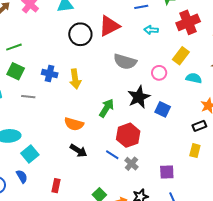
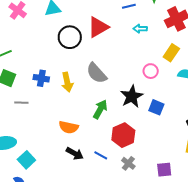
gray semicircle: (125, 62) -> (97, 73), moved, turned 35
blue line: (112, 155) -> (101, 155), moved

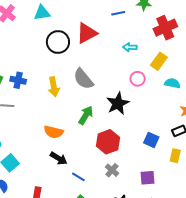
cyan arrow: (140, 29) -> (130, 47), moved
blue cross: (41, 78) -> (18, 80), moved
blue square: (156, 107) -> (151, 140), moved
blue line: (101, 155) -> (78, 177), moved

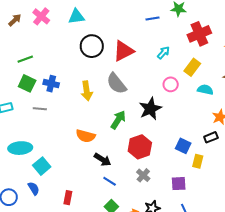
red triangle: (87, 33) -> (123, 51), moved
cyan arrow: (130, 47) -> (163, 53), turned 128
yellow rectangle: (175, 156) -> (198, 161), moved
black arrow: (59, 158) -> (103, 160), moved

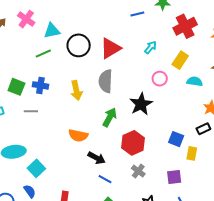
cyan triangle: (76, 17) -> (52, 31), moved
green line: (25, 59) -> (43, 54), moved
gray semicircle: (116, 84) -> (106, 81), turned 45

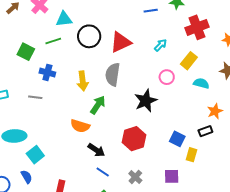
green square: (16, 87) -> (26, 52), moved
green arrow: (110, 117) -> (98, 105), moved
gray cross: (138, 171) -> (135, 177), moved

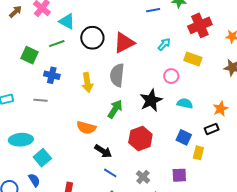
cyan triangle: (64, 19) -> (67, 21), turned 36
yellow rectangle: (189, 61) -> (193, 59), turned 72
cyan semicircle: (201, 83) -> (185, 103), moved
green arrow: (98, 105) -> (115, 109), moved

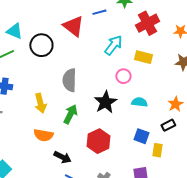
red triangle: (124, 43) -> (73, 26), moved, turned -50
cyan arrow: (164, 44) -> (113, 45), size x1.5
yellow arrow: (87, 82) -> (40, 103), moved

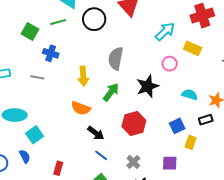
cyan semicircle: (139, 102) -> (190, 95), moved
blue square: (141, 136) -> (177, 126), turned 35

